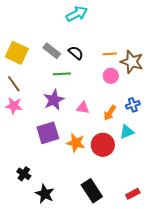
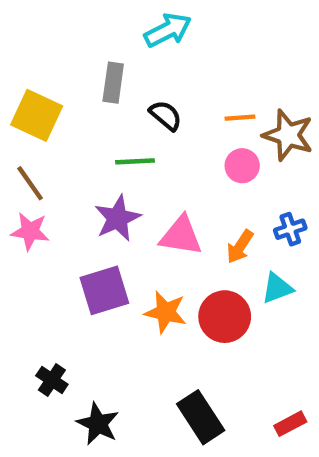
gray rectangle: (52, 51) -> (113, 83), moved, turned 60
pink triangle: (83, 108) -> (181, 236), size x1.5

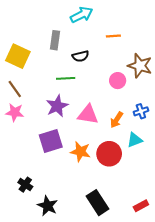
black semicircle: (166, 115) -> (80, 56), turned 126
orange line: (240, 118) -> (113, 36), moved

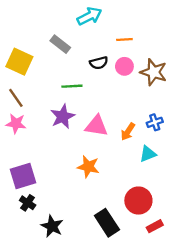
gray rectangle: (55, 40) -> (60, 44), turned -60
black semicircle: (80, 56) -> (99, 63), moved
pink circle: (118, 81) -> (124, 66), moved
purple square: (51, 141) -> (23, 176), moved
red circle: (109, 154) -> (138, 201), moved

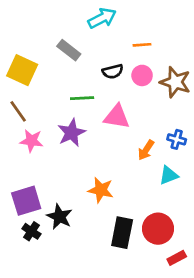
blue cross: (155, 122) -> (177, 139), turned 35
pink star: (16, 124) -> (31, 141), moved
pink triangle: (96, 126) -> (117, 117), moved
black rectangle: (107, 223) -> (122, 233), moved, turned 44
black star: (52, 226) -> (59, 217), moved

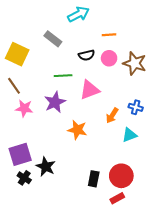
pink triangle: (117, 117) -> (90, 90), turned -30
orange star: (101, 190) -> (77, 130), moved
black rectangle: (122, 233) -> (94, 179), size x0.7
red rectangle: (177, 258) -> (117, 198), moved

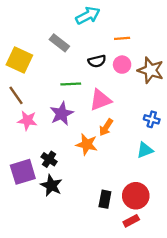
orange arrow: (112, 115) -> (106, 127), moved
black cross: (24, 178) -> (49, 159), moved

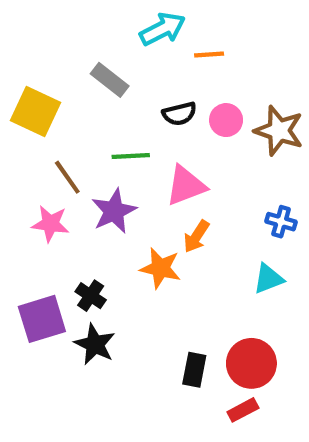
orange line: (122, 38) -> (209, 54), moved
brown line: (16, 95) -> (67, 177), moved

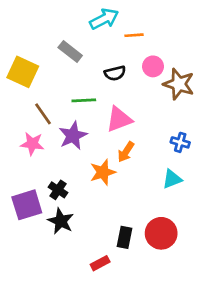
pink circle: (226, 120) -> (153, 66), moved
orange star: (160, 268) -> (103, 172), turned -30
red rectangle: (243, 410) -> (100, 263), moved

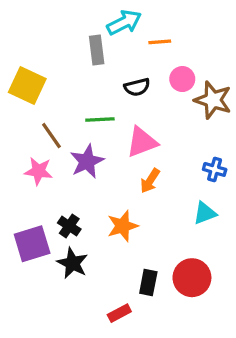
gray rectangle: (70, 51) -> (97, 50), moved, turned 45
orange star: (103, 172) -> (123, 226), moved

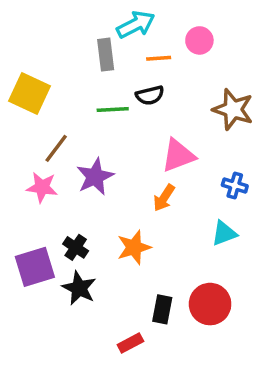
orange line: (160, 42) -> (159, 58), moved
pink circle: (182, 79) -> (199, 40), moved
green line: (100, 119) -> (113, 109), moved
brown line: (51, 136) -> (56, 148), turned 72
pink triangle: (142, 142) -> (178, 155), moved

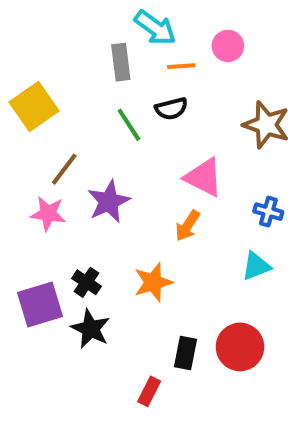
cyan arrow: (136, 25) -> (155, 28), turned 63
yellow square: (30, 94) -> (34, 107), turned 30
green line: (113, 109) -> (129, 125), turned 60
pink triangle: (178, 155) -> (204, 177), turned 48
red rectangle: (130, 343) -> (149, 391), turned -35

